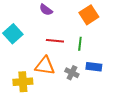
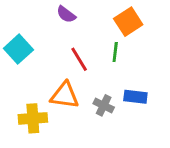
red line: (55, 41) -> (79, 59), turned 54
green line: (80, 44) -> (115, 52), moved

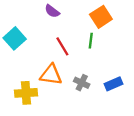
blue rectangle: (135, 97) -> (113, 84), moved, turned -30

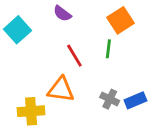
cyan square: (15, 38) -> (17, 30), moved
gray cross: (82, 83) -> (110, 99), moved

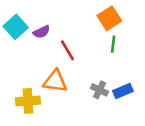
purple semicircle: (62, 14) -> (42, 32), moved, turned -63
green line: (108, 49) -> (113, 44), moved

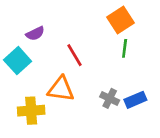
cyan square: (16, 27) -> (18, 61), moved
purple semicircle: (42, 32) -> (35, 33), moved

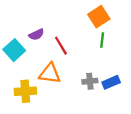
purple semicircle: (35, 33) -> (36, 34), moved
gray cross: (110, 98) -> (90, 81), turned -32

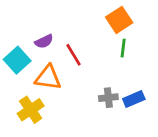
orange triangle: (50, 73) -> (48, 78), moved
yellow cross: (25, 91) -> (31, 110), turned -30

